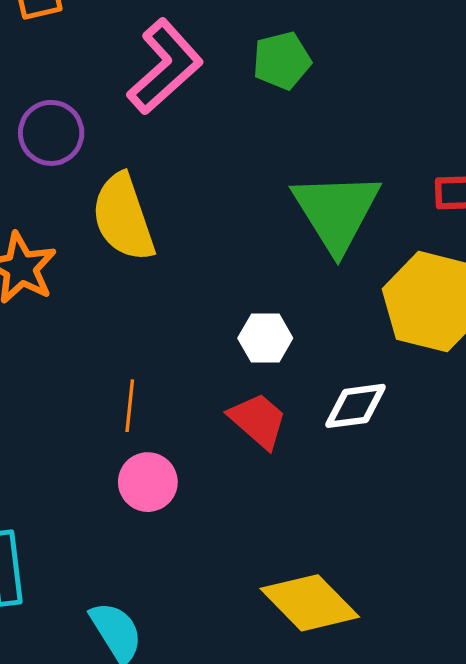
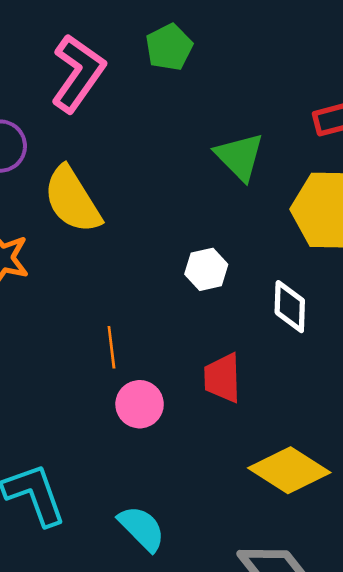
green triangle: (336, 212) -> (240, 157), size x0.7
white diamond: (356, 406) -> (290, 307), turned -68
red trapezoid: (258, 420) -> (223, 378), moved, turned -120

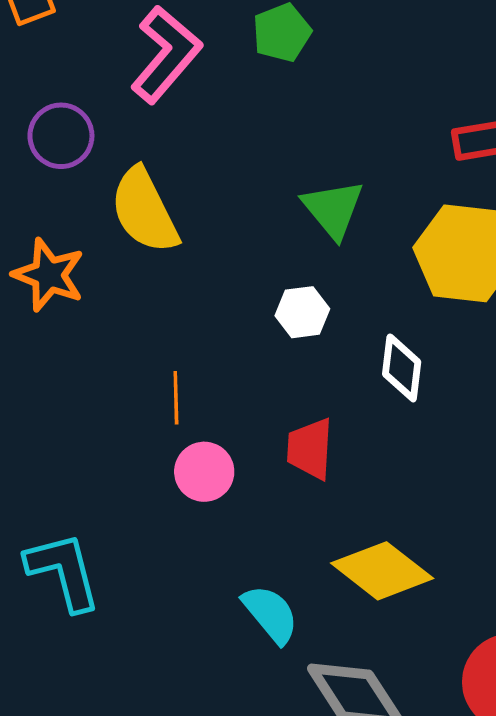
green triangle: (240, 157) -> (333, 209), moved
cyan semicircle: (142, 528) -> (270, 614), moved

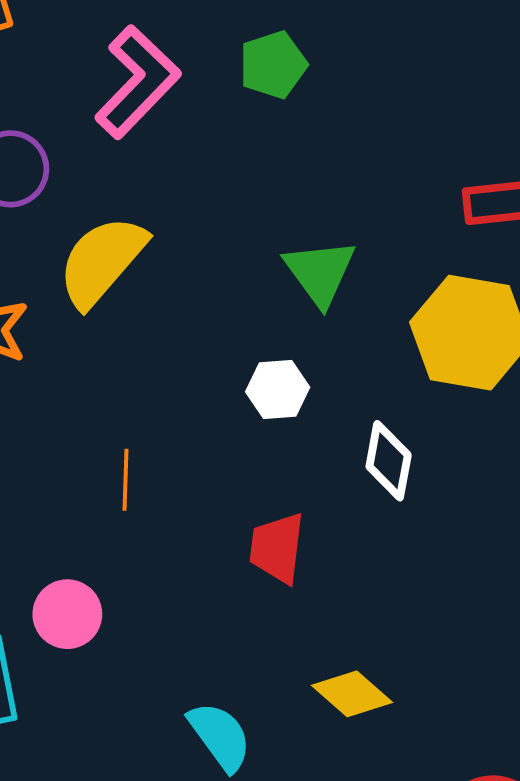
yellow semicircle: (144, 211) -> (102, 261), turned 64
pink circle: (204, 472) -> (67, 614), moved
yellow diamond: (382, 571) -> (352, 694), size x0.7

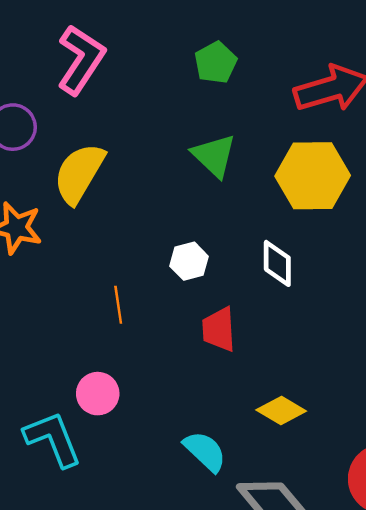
green pentagon: (273, 65) -> (216, 63), moved
white hexagon: (278, 389) -> (189, 261), moved

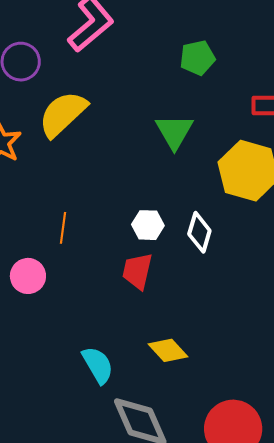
white hexagon: (189, 261) -> (148, 225), moved
pink circle: (98, 394) -> (28, 276), moved

